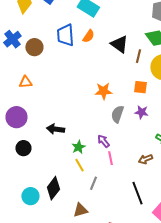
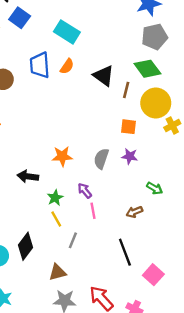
orange star: (103, 91) -> (62, 156), moved

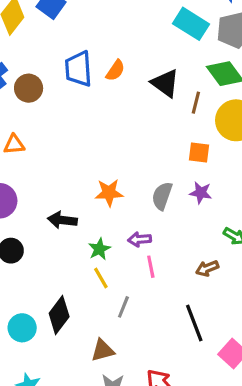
cyan rectangle: (67, 32) -> (191, 24), moved
purple arrow: (85, 191) -> (140, 239), turned -56

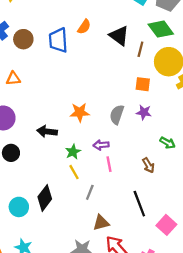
blue trapezoid: (78, 69) -> (58, 40), moved
brown arrow: (207, 268) -> (148, 165), turned -98
brown triangle: (103, 350) -> (101, 223), moved

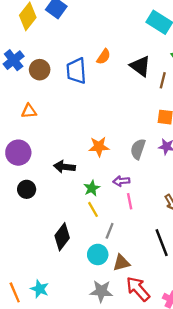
cyan circle: (19, 207) -> (98, 254), moved

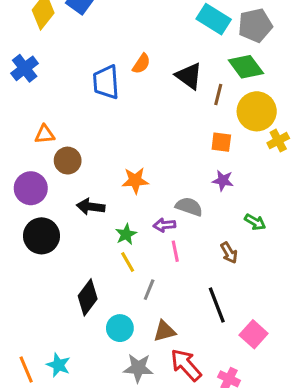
brown circle: (40, 70) -> (68, 161), moved
gray semicircle: (138, 149) -> (189, 207), moved, turned 90
black circle: (27, 189) -> (42, 236), size x1.5
cyan circle: (98, 254) -> (120, 328), moved

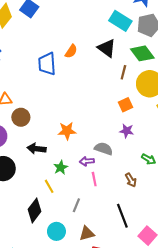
black triangle: (189, 76) -> (107, 48), moved
orange square: (221, 142) -> (126, 105), turned -32
yellow line: (128, 262) -> (49, 186), moved

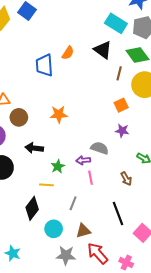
orange star: (67, 131) -> (59, 114), moved
yellow line: (49, 186) -> (46, 185), turned -56

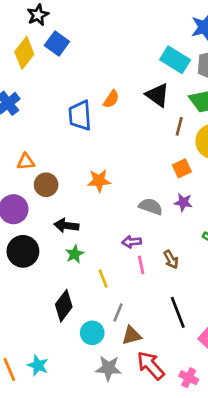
gray semicircle: (100, 148) -> (151, 206), moved
green star: (58, 166) -> (75, 254), moved
brown arrow: (126, 179) -> (171, 259), moved
yellow line: (46, 185) -> (103, 278), moved, turned 64
gray line: (73, 203) -> (118, 312), moved

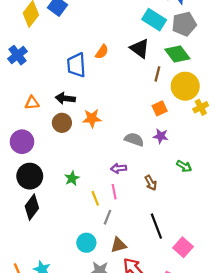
brown circle: (46, 185) -> (62, 123), moved
black arrow: (66, 226) -> (65, 98), moved
pink line: (141, 265) -> (114, 192), moved
black diamond: (64, 306) -> (32, 207), moved
gray line: (118, 312) -> (107, 217), moved

